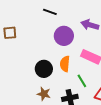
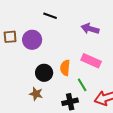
purple circle: (64, 36) -> (32, 40), moved
brown star: (44, 94) -> (36, 94), moved

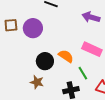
orange semicircle: (65, 68) -> (66, 56), turned 119

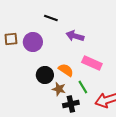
purple arrow: (91, 17) -> (75, 36), moved
brown star: (37, 82) -> (59, 89), moved

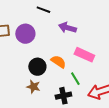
brown star: (59, 89) -> (33, 87), moved

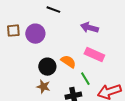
purple arrow: (67, 28) -> (89, 28), moved

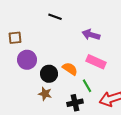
purple circle: (35, 34) -> (27, 60), moved

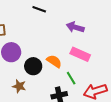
brown star: (45, 94) -> (19, 86), moved

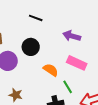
black circle: (33, 66) -> (31, 47), moved

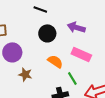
black circle: (31, 47) -> (47, 33), moved
brown star: (16, 95) -> (25, 74), moved

